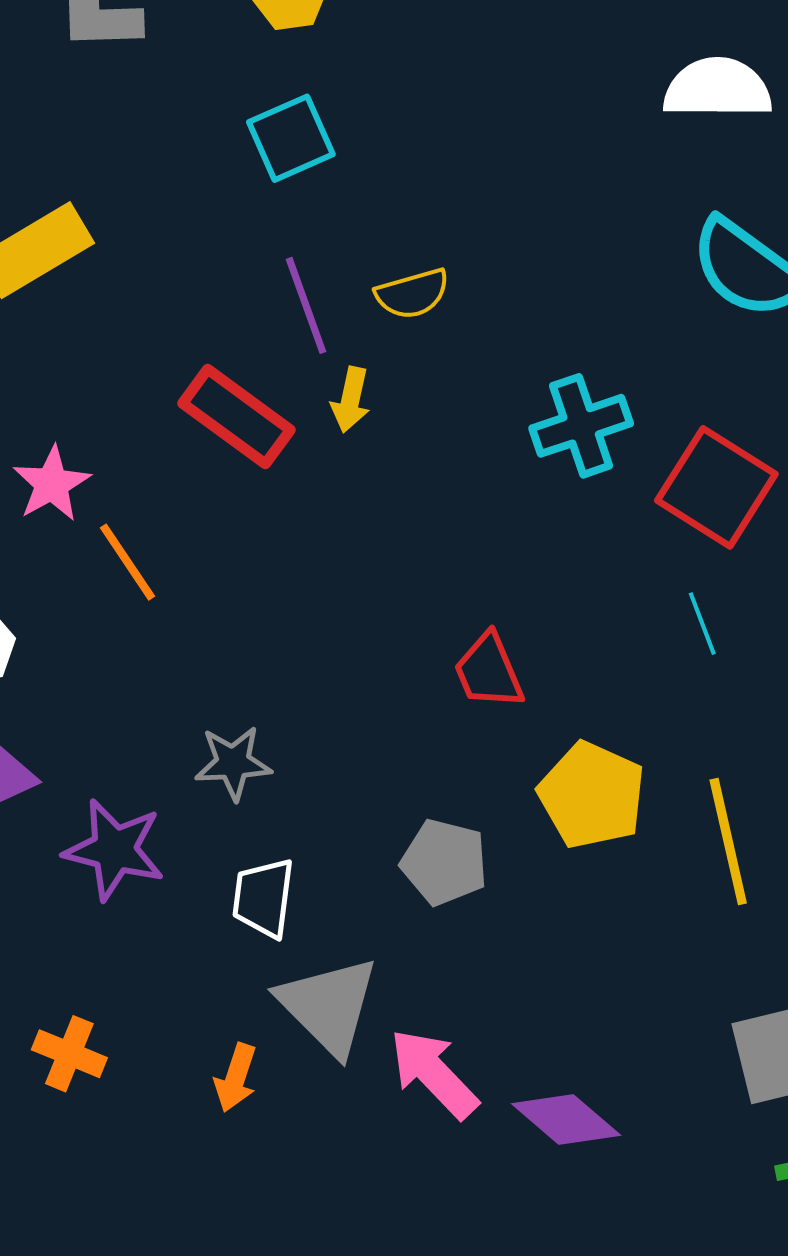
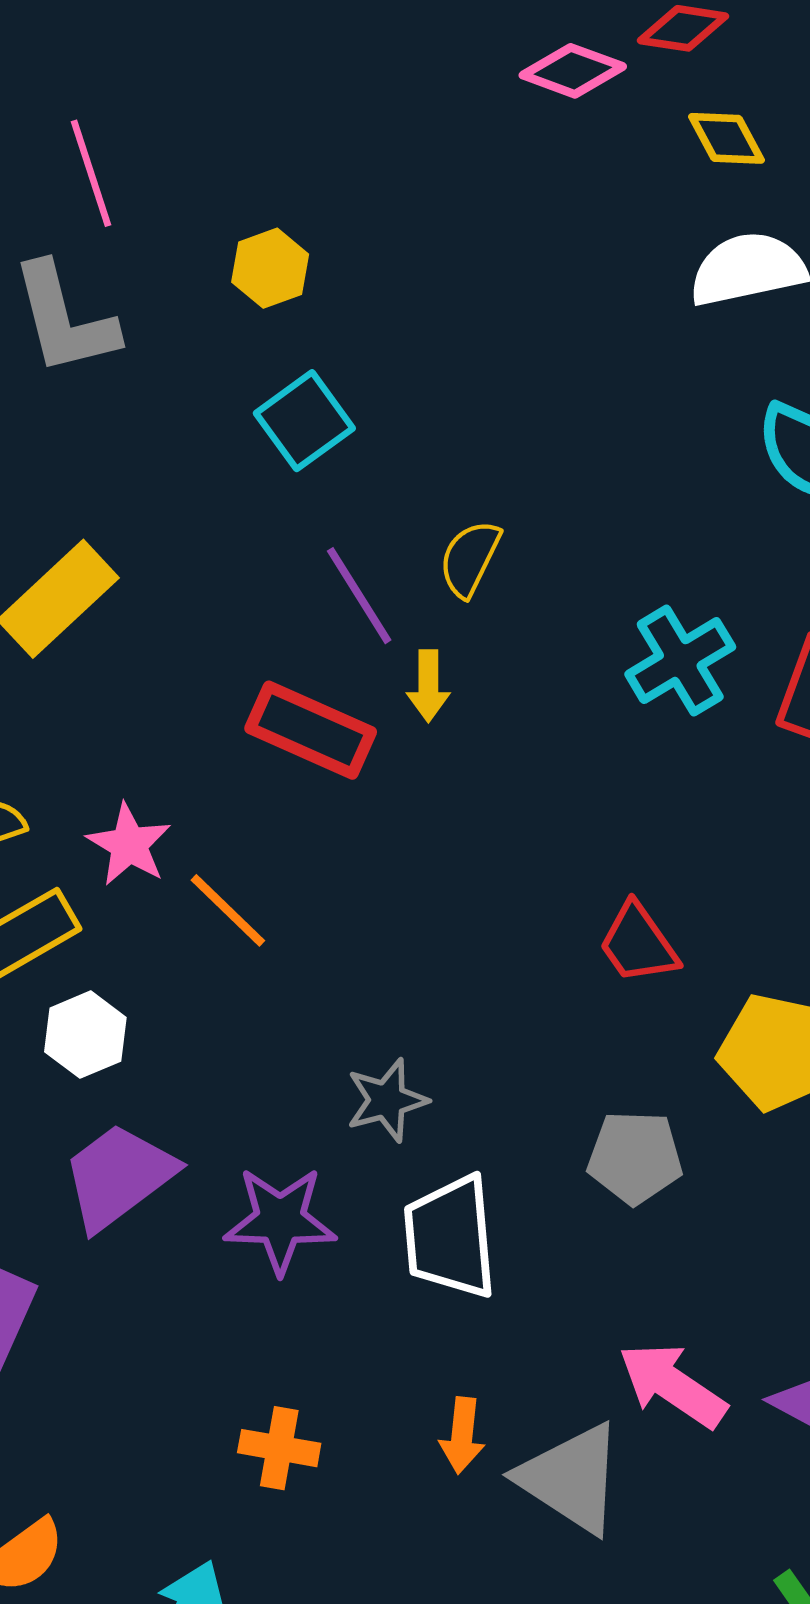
yellow semicircle: (412, 294) -> (470, 558), turned 144
white trapezoid: (263, 898) -> (450, 1237), size x1.4
gray triangle: (328, 1006) -> (571, 1478), moved

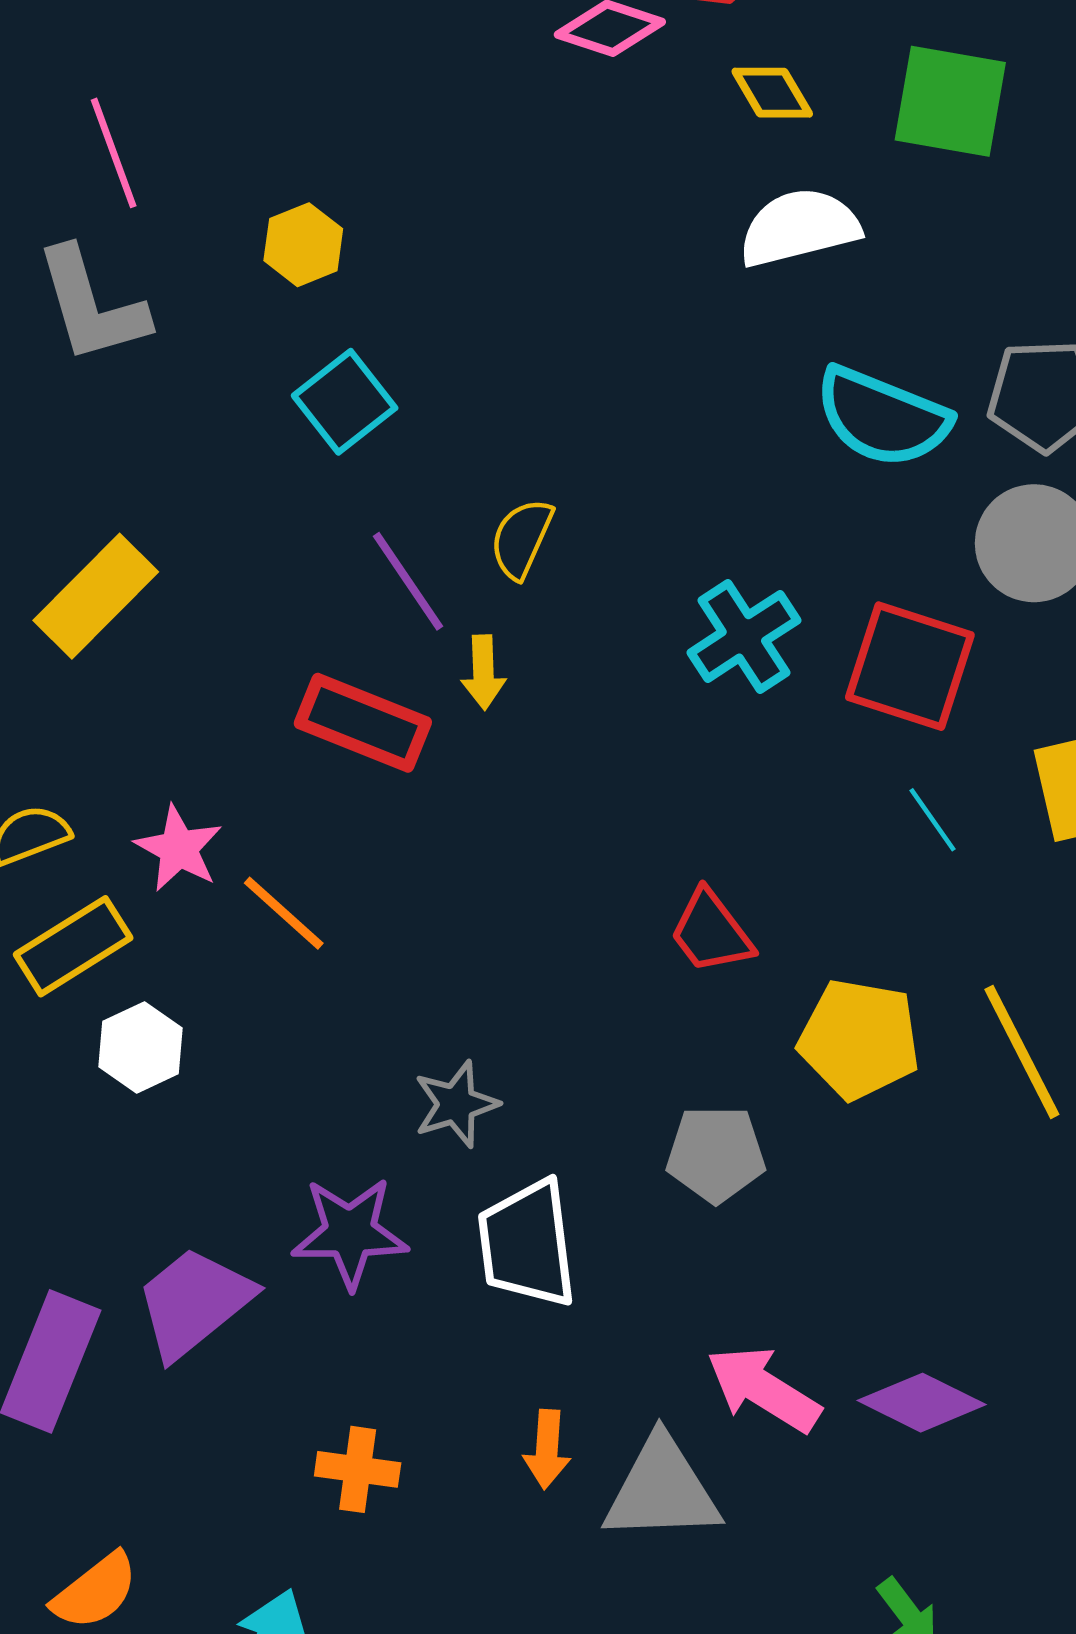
purple trapezoid: (119, 1176) -> (194, 1302), moved
gray triangle: (571, 1478) -> (662, 1490), turned -33

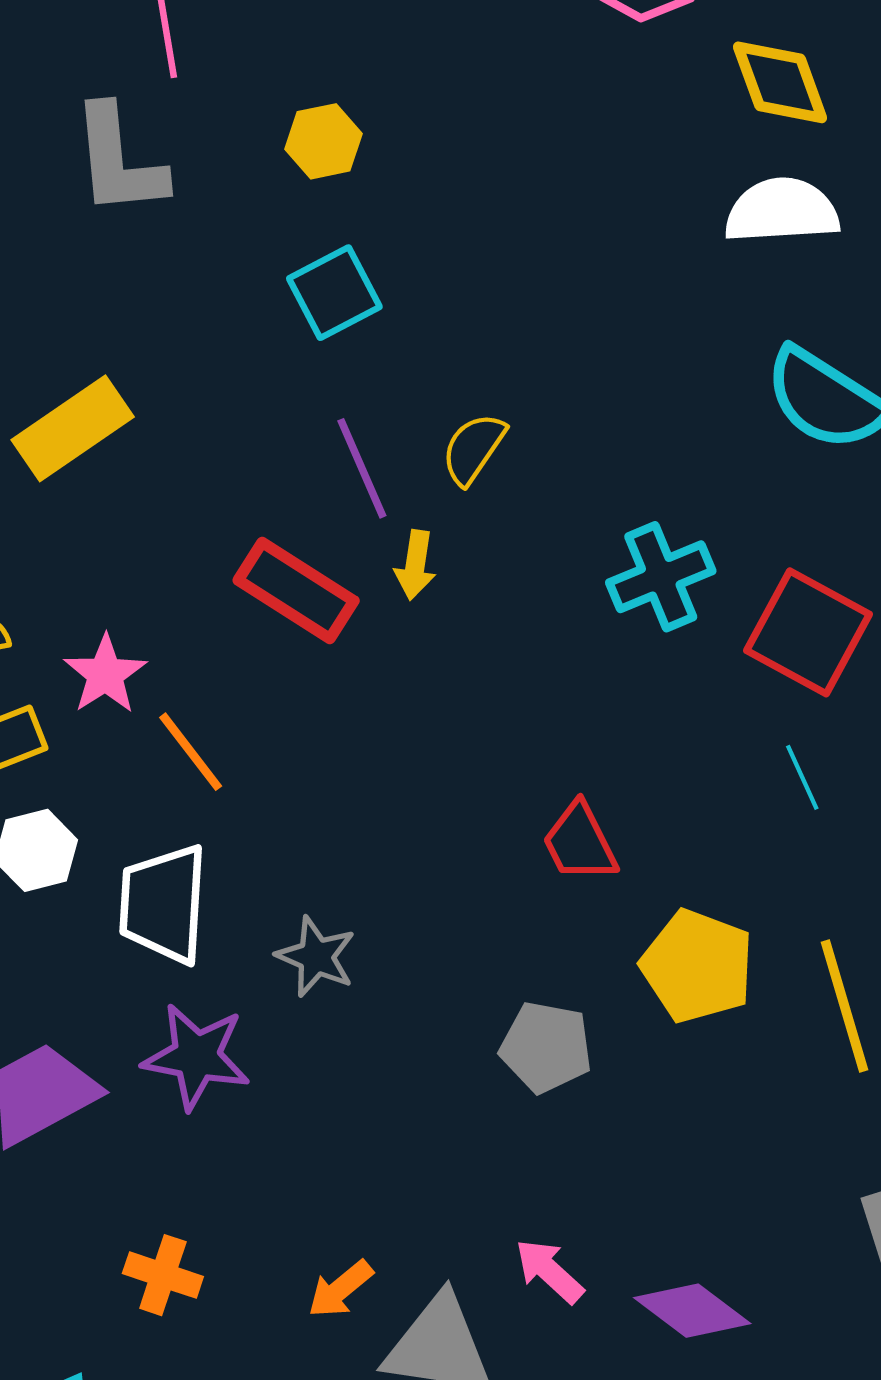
yellow diamond: (772, 93) -> (780, 82), size x1.4
gray star: (456, 1104) -> (316, 957), turned 30
white trapezoid: (527, 1244) -> (163, 904), moved
pink arrow: (763, 1389) -> (549, 1271), size x0.7
orange arrow: (547, 1449) -> (340, 1289), turned 36

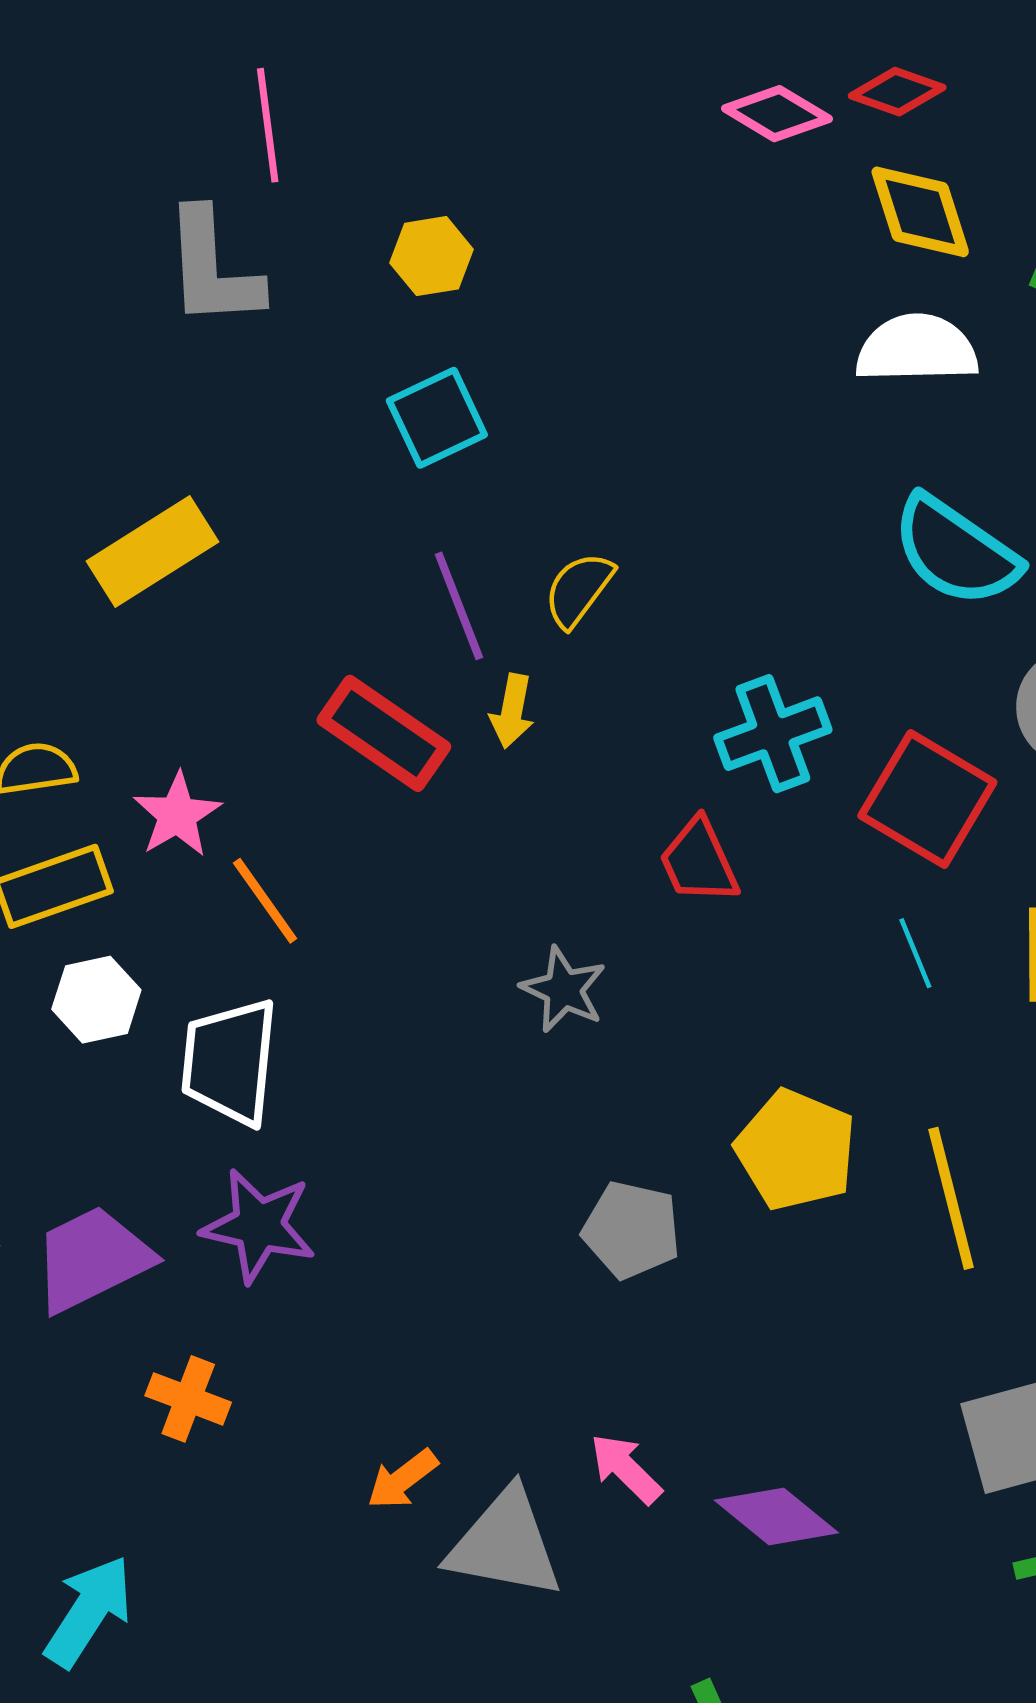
red trapezoid: (580, 842) -> (699, 861), moved
gray star: (316, 957) -> (564, 990), moved
orange cross: (163, 1275) -> (188, 1399), moved

